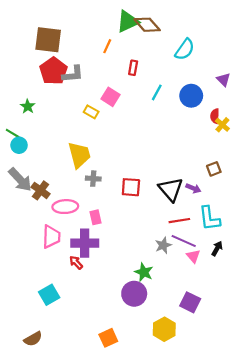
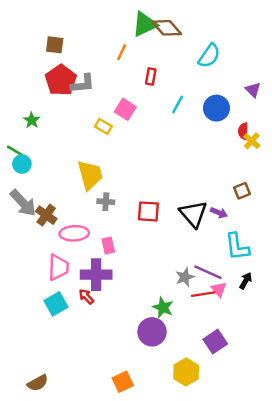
brown square: (48, 40) -> (55, 45), size x0.6
red line: (179, 221) -> (203, 294), moved
cyan square: (49, 295) -> (56, 304), moved
purple square: (190, 302) -> (215, 342), turned 30

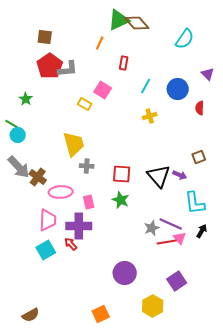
cyan semicircle: (209, 56) -> (185, 39), moved
yellow cross: (252, 141) -> (150, 116), moved, turned 32
green star: (163, 308) -> (121, 200), moved

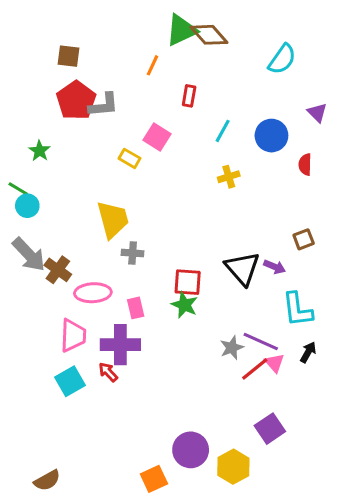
red square: (122, 174) -> (188, 282), moved
red line: (167, 242) -> (255, 369), turned -30
purple circle: (125, 273) -> (191, 450), moved

